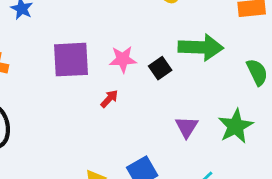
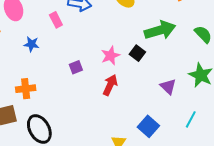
purple square: (71, 60) -> (76, 67), size x0.5
red arrow: (109, 99) -> (110, 85), size x1.5

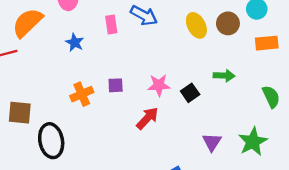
green arrow: (160, 30) -> (224, 76), size x0.6
orange cross: (26, 89) -> (82, 94), moved, turned -36

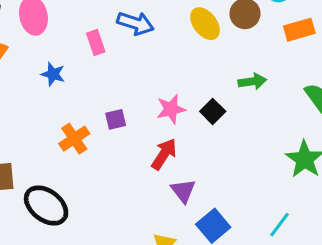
black ellipse: (51, 141) -> (46, 206), turned -32
purple triangle: (212, 142) -> (183, 191), moved

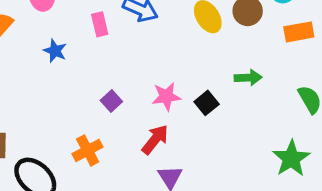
purple square: (116, 119) -> (111, 101), turned -35
orange cross: (74, 139) -> (88, 150), moved

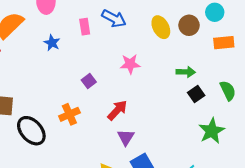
pink star: (166, 97) -> (130, 64), moved
black square: (207, 103) -> (196, 94), moved

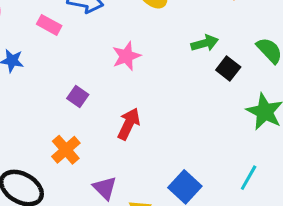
pink rectangle: (85, 27) -> (49, 25), turned -35
purple triangle: (126, 137) -> (105, 188), moved

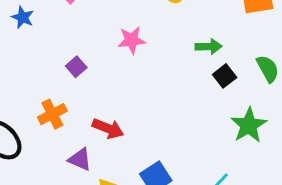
red arrow: (129, 124) -> (108, 129), moved, turned 72
purple triangle: (105, 188) -> (80, 159), turned -35

